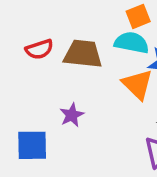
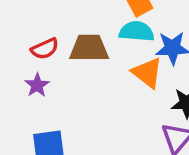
purple star: (72, 115) -> (37, 85), moved

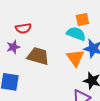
brown trapezoid: (89, 48) -> (38, 56), moved

